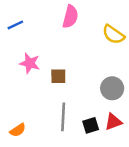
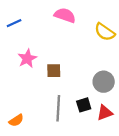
pink semicircle: (70, 17) -> (65, 15), turned -85
pink star: (30, 63) -> (27, 58), turned 30
black square: (91, 125) -> (84, 105), moved

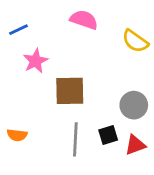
pink star: (27, 58) -> (36, 61), moved
brown square: (54, 71) -> (70, 91), size x1.6
orange semicircle: (16, 120) -> (17, 135), moved, turned 40

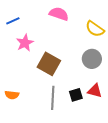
brown square: (70, 91) -> (49, 64), turned 30
gray circle: (134, 105) -> (92, 59), moved
red triangle: (135, 145) -> (95, 91), moved, turned 35

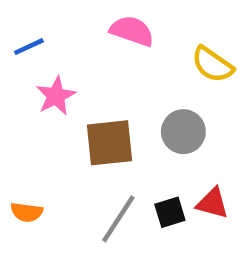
gray circle: (92, 59) -> (183, 132), moved
brown square: (49, 64) -> (110, 143), turned -35
gray line: (53, 98) -> (118, 219), turned 30

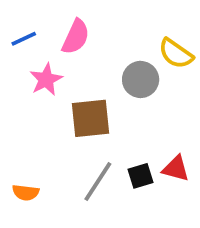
pink semicircle: (132, 31) -> (76, 37), moved, turned 96
gray circle: (183, 132) -> (141, 79), moved
orange semicircle: (27, 212) -> (26, 193), moved

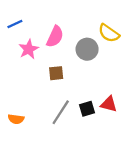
pink semicircle: (76, 37) -> (55, 37), moved
brown square: (90, 118) -> (56, 73), size x0.6

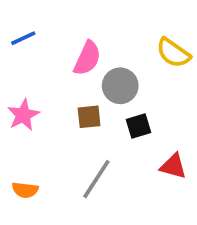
pink star: (29, 49) -> (23, 115), moved
gray circle: (87, 49) -> (120, 86), moved
black square: (87, 109) -> (138, 126), moved

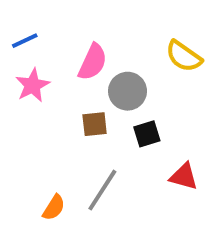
pink star: (23, 115) -> (32, 85), moved
orange semicircle: (25, 190) -> (54, 208), moved, turned -65

